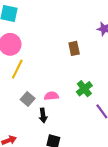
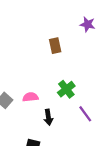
black arrow: (43, 115) -> (48, 117), moved

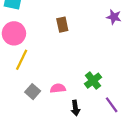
brown rectangle: (55, 46) -> (62, 25), moved

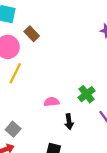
brown rectangle: (62, 25) -> (32, 34), moved, turned -32
gray square: (33, 92) -> (13, 129), moved

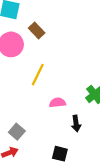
yellow line: (15, 73) -> (38, 75), moved

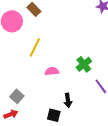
black arrow: (76, 123) -> (68, 100), moved

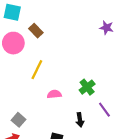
black arrow: (68, 100) -> (80, 120), moved

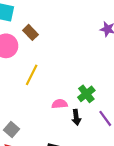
pink semicircle: (54, 94) -> (60, 104), moved
black arrow: (80, 120) -> (76, 117), moved

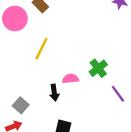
black arrow: (76, 117) -> (54, 93), moved

